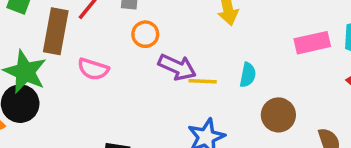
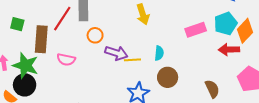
brown circle: (278, 115) -> (168, 77), moved

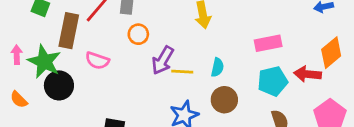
cyan pentagon: (226, 23) -> (273, 81), moved
purple arrow: (116, 53) -> (163, 60), turned 95
black circle: (25, 85) -> (59, 85), moved

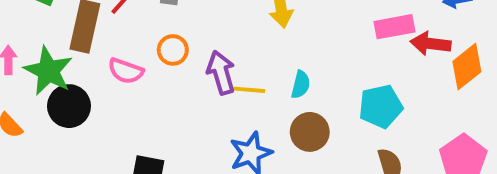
orange circle: (138, 34) -> (173, 50), moved
pink rectangle: (268, 43) -> (394, 27), moved
purple arrow: (163, 60) -> (221, 73), turned 132
red arrow: (308, 74) -> (431, 44), moved

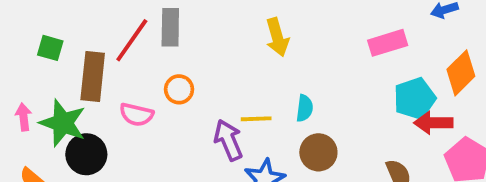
red arrow: (431, 44) -> (433, 123), moved
purple arrow: (221, 73) -> (228, 140), moved
cyan pentagon: (381, 106) -> (415, 99), moved

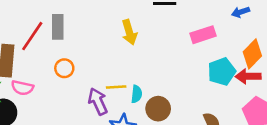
cyan semicircle: (305, 108) -> (137, 94), moved
pink semicircle: (136, 115) -> (22, 88), moved
red arrow: (433, 123) -> (248, 76), moved

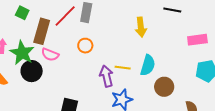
cyan semicircle: (137, 94) -> (148, 65), moved, size x1.5
brown circle: (158, 109) -> (164, 87), moved

